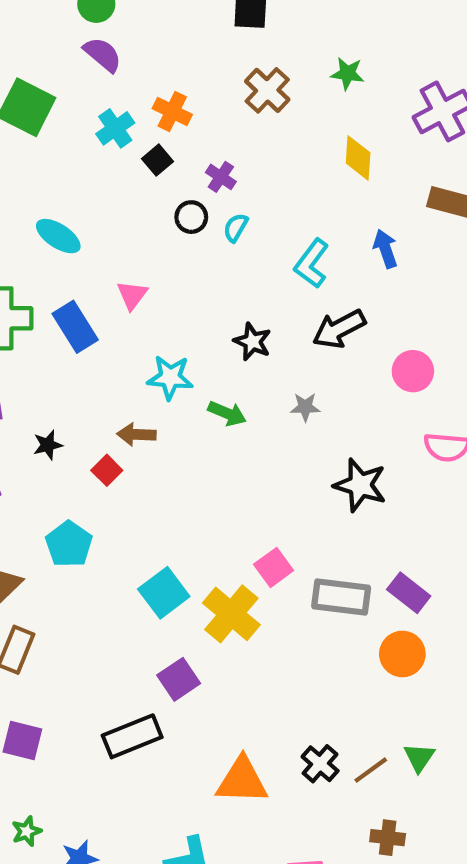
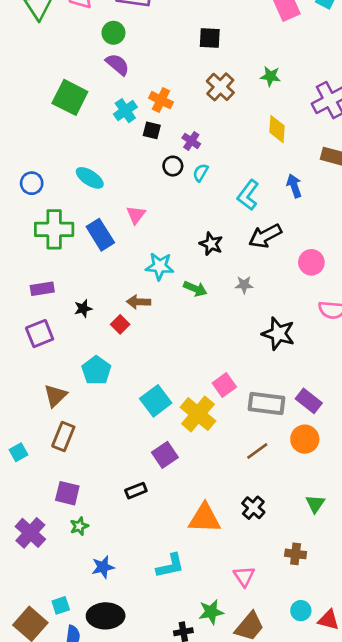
black square: (157, 160) -> (152, 130), turned -36
black rectangle: (132, 736) -> (136, 491), size x0.6
brown line: (371, 770) -> (257, 451), moved
green star: (27, 831) -> (79, 526), moved

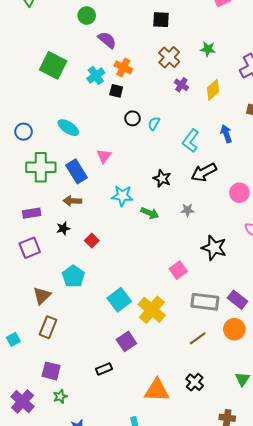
purple semicircle: (117, 64) -> (107, 40), moved
yellow diamond: (277, 129) -> (213, 90), turned 45
purple cross: (191, 141) -> (181, 85), moved
brown arrow: (139, 302) -> (72, 201), moved
pink square: (224, 385) -> (178, 270), moved

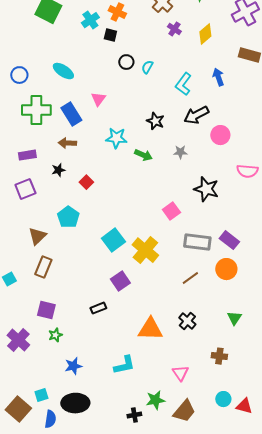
pink circle: (239, 193) -> (220, 135), moved

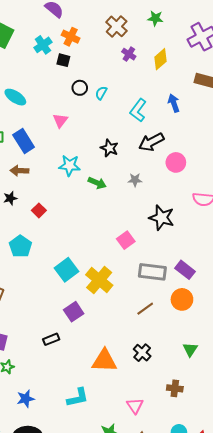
pink triangle: (98, 99) -> (60, 121), moved

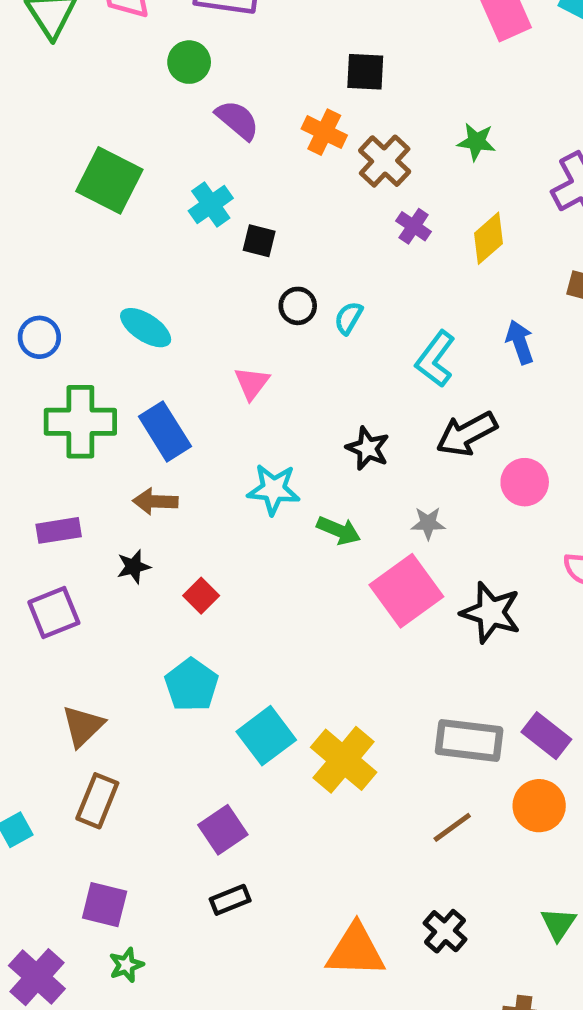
orange cross: (71, 37) -> (324, 132), moved
pink square: (126, 240) -> (406, 591), moved, size x1.6
cyan pentagon: (20, 246) -> (191, 685), moved
purple square: (74, 312) -> (223, 830), moved

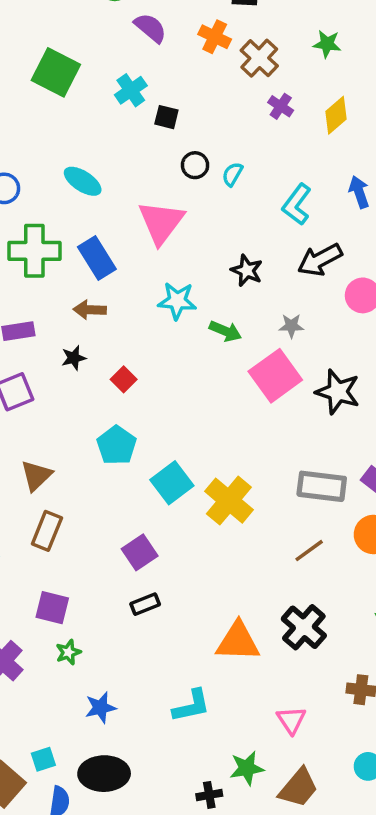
pink triangle: (252, 383) -> (161, 222), size x1.8
black cross: (445, 931) -> (304, 627), size x1.4

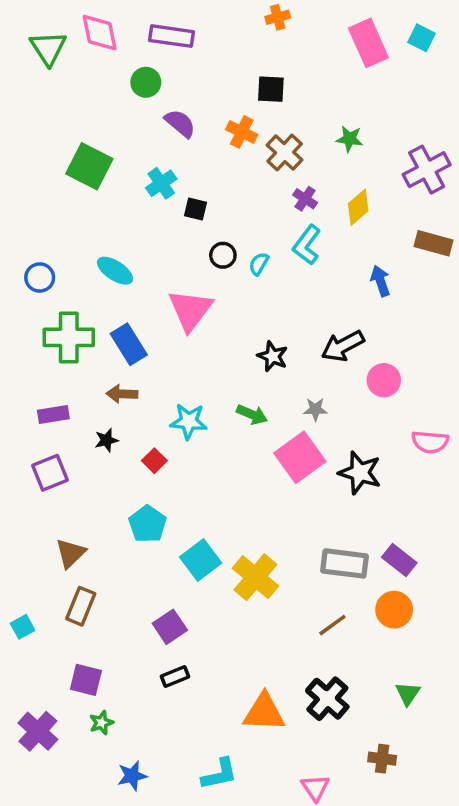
cyan L-shape: (297, 204) -> (307, 245), moved
cyan star: (177, 301) -> (189, 421), moved

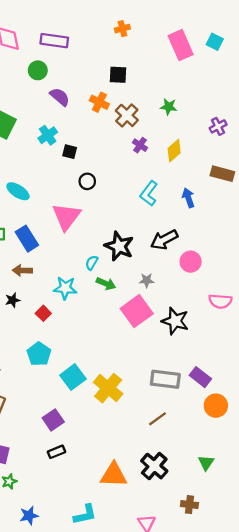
purple cross: (427, 170) -> (218, 126), size x0.6
cyan L-shape: (307, 245) -> (149, 193), moved
cyan semicircle: (259, 264) -> (92, 263), moved
black star: (273, 356) -> (119, 246), size x1.5
orange circle: (394, 610) -> (216, 406), moved

